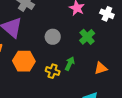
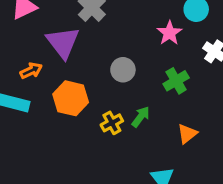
orange triangle: (101, 68) -> (187, 134), turned -32
yellow cross: (53, 71) -> (112, 123), turned 32

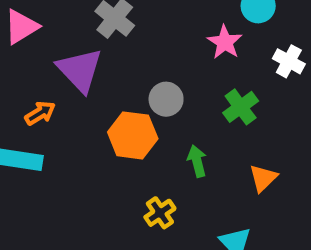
orange hexagon: (71, 98) -> (133, 135), moved
green arrow: (141, 117) -> (197, 161), turned -45
yellow cross: (112, 123) -> (160, 213), moved

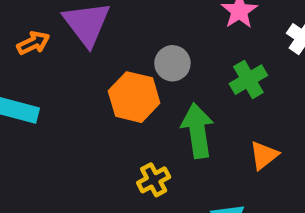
orange arrow: (40, 113) -> (33, 43), moved
green arrow: (197, 161) -> (198, 131), size x1.6

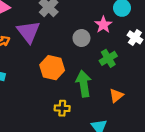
gray circle: (172, 63) -> (81, 38), moved
yellow cross: (154, 180) -> (62, 108), turned 32

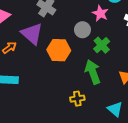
green cross: (108, 58) -> (102, 45), moved
orange hexagon: (52, 68) -> (59, 50), moved

